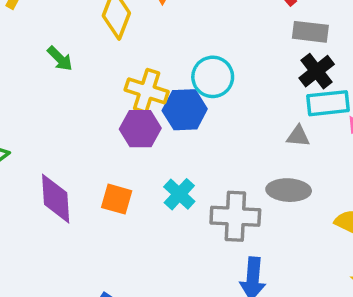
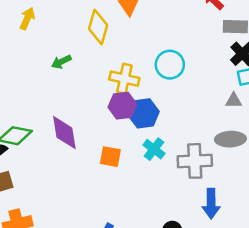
green arrow: (60, 59) -> (61, 62), turned 114
blue hexagon: (185, 110) -> (144, 113), moved
purple diamond: (56, 199) -> (64, 133), moved

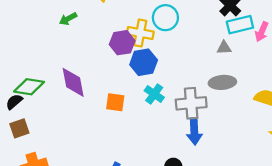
yellow cross: (124, 79) -> (140, 33), moved
purple hexagon: (122, 106) -> (122, 43), moved
blue arrow: (211, 204) -> (194, 131), moved

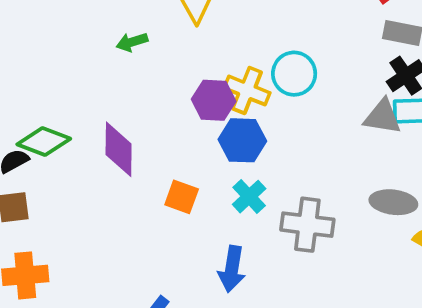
gray triangle: (224, 48) -> (382, 117), moved, size x1.5
gray ellipse: (222, 82) -> (393, 202), moved
blue arrow: (194, 131) -> (232, 269), moved

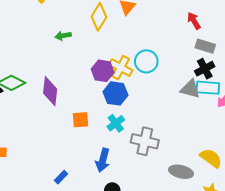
orange square: (182, 197) -> (80, 120), turned -30
gray ellipse: (393, 202) -> (181, 172), moved

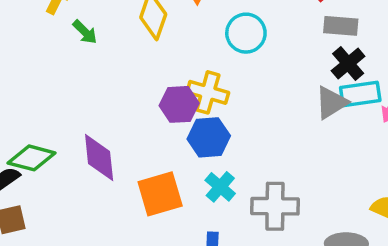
green arrow: (63, 36) -> (85, 32), moved, turned -112
cyan circle: (146, 61) -> (246, 33), moved
gray triangle: (190, 89) -> (331, 103), turned -35
orange square: (80, 120) -> (160, 194), size x1.5

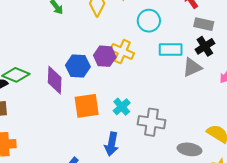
cyan rectangle: (360, 94) -> (171, 50), moved
blue hexagon: (209, 137) -> (78, 66), moved

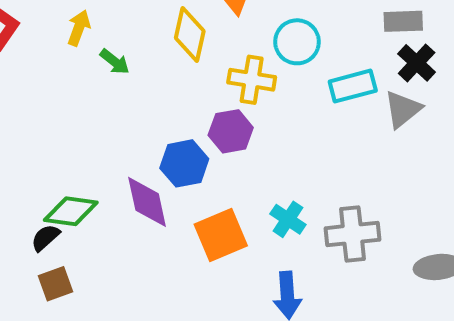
yellow cross: (122, 52) -> (252, 80), moved

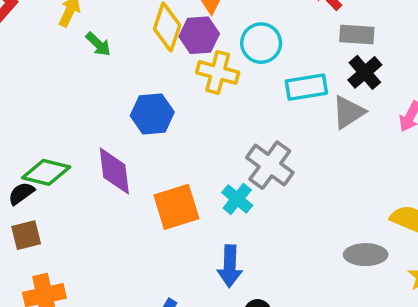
purple hexagon: (231, 131) -> (199, 35), moved
blue hexagon: (184, 163) -> (152, 114), moved
gray cross: (353, 234) -> (270, 165), moved, turned 36

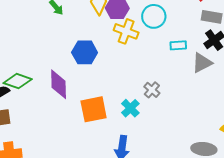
cyan rectangle: (306, 87) -> (178, 45), size x0.7
gray cross: (270, 165) -> (152, 90), size x0.6

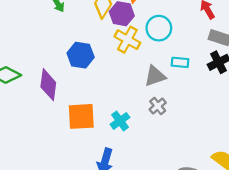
gray triangle: (202, 63) -> (155, 76), moved
gray cross: (152, 90) -> (158, 106), moved

